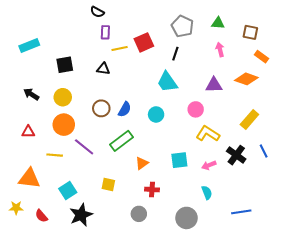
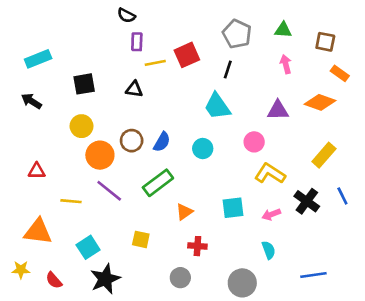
black arrow: (31, 94) -> (31, 101), moved
orange circle: (64, 125) -> (100, 155), moved

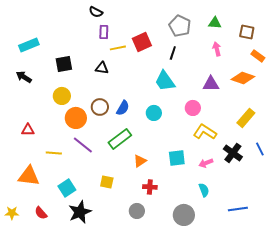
yellow star: (21, 270) -> (12, 213), moved

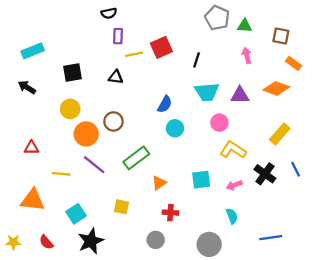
black semicircle: (96, 12) -> (109, 13), turned -40
gray pentagon: (180, 26) -> (217, 18), moved
cyan trapezoid: (165, 81) -> (207, 92), moved, turned -60
blue semicircle: (123, 108) -> (165, 104), moved

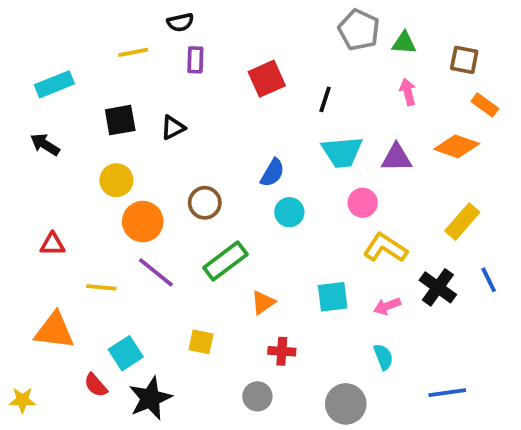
yellow line: (134, 54) -> (133, 52), moved
black triangle: (116, 77) -> (173, 128), moved, turned -35
brown circle: (113, 121) -> (205, 203), moved
red semicircle: (46, 242) -> (96, 385), moved

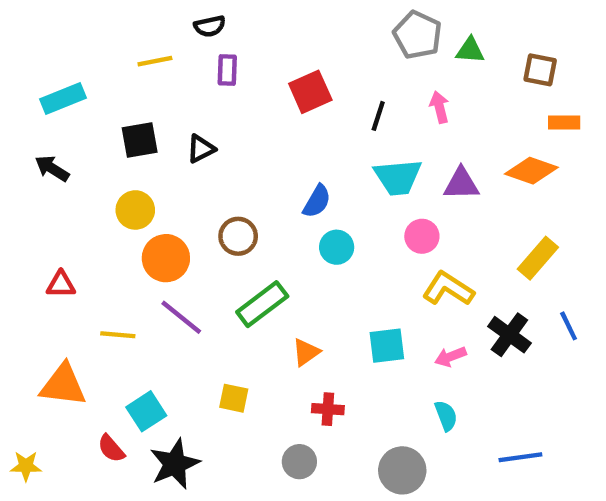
pink arrow: (408, 92) -> (439, 107), moved
orange rectangle: (485, 105) -> (564, 122), turned -36

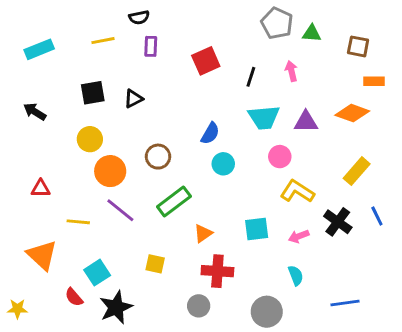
cyan rectangle: (63, 98) -> (39, 49), moved
orange triangle: (63, 385) -> (42, 255), turned 36
red cross: (328, 409) -> (217, 271), size x1.5

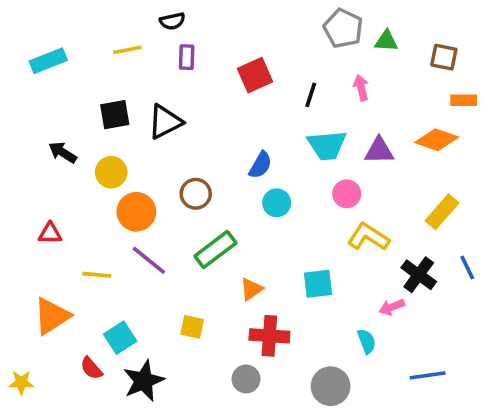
black triangle: (133, 99) -> (165, 122), size x1.5
black arrow: (35, 112) -> (63, 152), moved
pink arrow: (299, 236) -> (392, 307), moved
orange triangle: (42, 255) -> (52, 316), turned 44

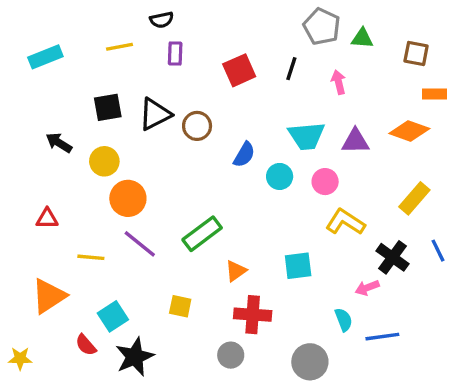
black line: (311, 95) -> (291, 69), moved
brown circle: (196, 194) -> (197, 126), moved
cyan circle: (277, 203) -> (280, 176), moved
blue line: (428, 375) -> (382, 337), moved

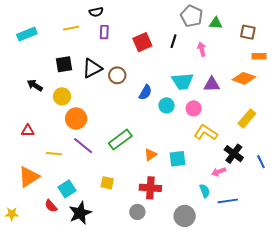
blue line: (438, 251) -> (261, 162), moved
orange triangle: (236, 271) -> (150, 155), moved

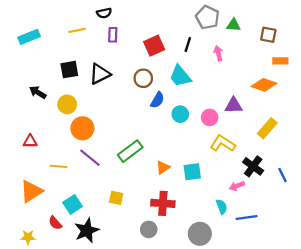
brown circle: (117, 75) -> (143, 78), moved
cyan trapezoid: (183, 81) -> (180, 76), moved, turned 55
purple triangle: (212, 84) -> (234, 105), moved
yellow star: (12, 214) -> (28, 237), moved

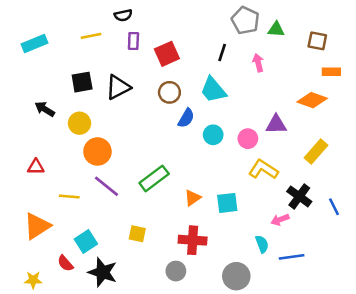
red square: (154, 46) -> (167, 54), moved
black star: (87, 231) -> (103, 272), turned -30

